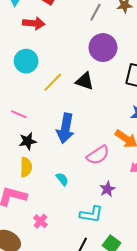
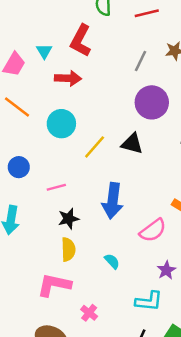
pink line: (19, 114) -> (56, 187), turned -35

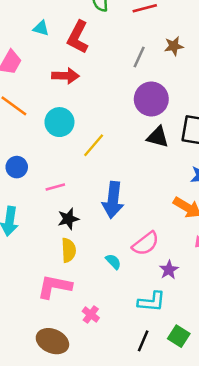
cyan triangle: (44, 51) -> (41, 28), moved, turned -42
black triangle: (132, 144) -> (158, 137), moved
pink semicircle: (153, 230) -> (146, 244), moved

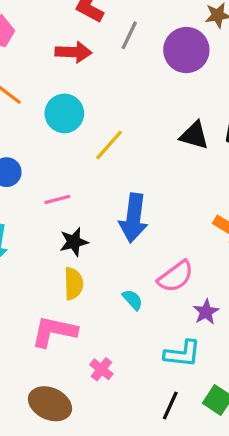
gray line: (139, 57) -> (129, 35), moved
purple circle: (151, 99) -> (186, 50), moved

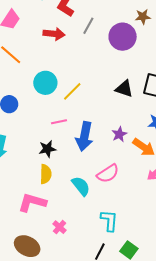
cyan circle: (64, 113) -> (45, 83), moved
pink line: (57, 199) -> (59, 122), moved
cyan semicircle: (133, 300) -> (81, 186), size x1.5
purple star: (206, 312) -> (119, 134), moved
cyan L-shape: (182, 354) -> (109, 221), turned -95

